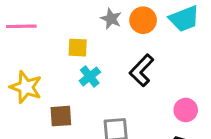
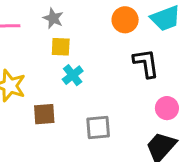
gray star: (111, 19) -> (53, 18), moved
black L-shape: (142, 70) -> (146, 63), moved, turned 128

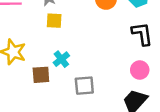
black L-shape: (146, 63) -> (142, 34), moved
cyan cross: (73, 75) -> (61, 59), moved

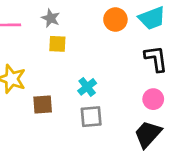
cyan cross: (61, 59) -> (87, 87), moved

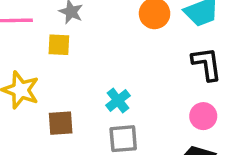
yellow square: (57, 44) -> (59, 45), moved

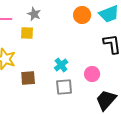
pink circle: (203, 116) -> (92, 74), moved

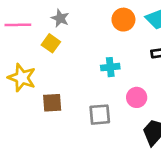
yellow square: (27, 33) -> (51, 43), turned 32
cyan cross: (61, 65) -> (110, 67), moved, turned 32

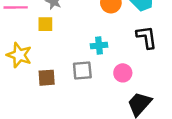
yellow square: (51, 43) -> (45, 24), turned -35
gray square: (100, 115) -> (82, 71), moved

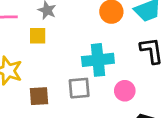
cyan cross: (99, 46) -> (98, 60), size x1.6

